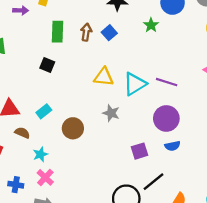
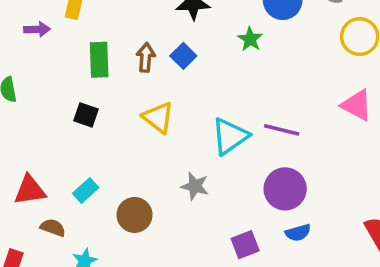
yellow triangle: (104, 77) -> (158, 117), moved, turned 35

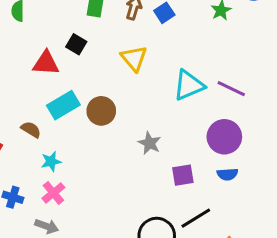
gray star: (195, 186) -> (149, 143), moved
red triangle: (30, 190) -> (46, 63), moved
cyan rectangle: (86, 191) -> (63, 105), size x1.5
brown circle: (135, 215) -> (101, 111), moved

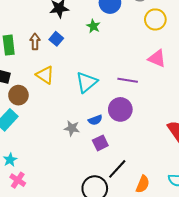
purple line: (231, 89) -> (128, 80), moved
brown circle: (101, 111) -> (18, 95), moved
blue semicircle: (227, 174) -> (95, 120), moved

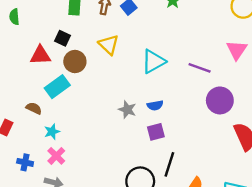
pink triangle: (157, 59) -> (237, 50), turned 30
purple circle: (120, 109) -> (220, 100), moved
black line: (117, 169) -> (169, 164), turned -35

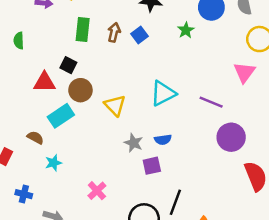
yellow triangle: (109, 45) -> (115, 105), moved
pink triangle: (237, 50) -> (244, 72), moved
purple square: (156, 132) -> (152, 166), moved
pink cross: (56, 156) -> (97, 191), moved

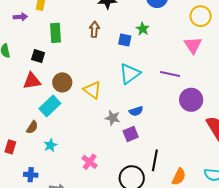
green star: (186, 30) -> (143, 29), moved
brown arrow: (114, 32) -> (94, 29), moved
blue square: (139, 35) -> (125, 40), moved, turned -32
black square: (68, 65) -> (38, 56), moved
brown semicircle: (35, 138) -> (32, 127), turned 104

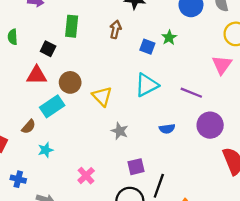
blue semicircle: (136, 111) -> (167, 129), moved
purple square: (131, 134) -> (136, 167), moved

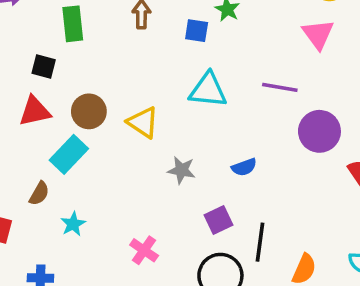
cyan triangle: (147, 85) -> (208, 90), turned 45
blue semicircle: (167, 129) -> (244, 167), moved

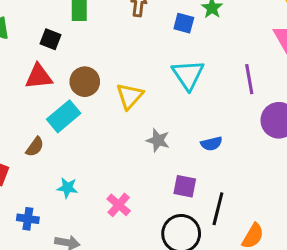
purple line: (280, 87) -> (249, 79), turned 64
cyan triangle: (208, 90) -> (188, 75), turned 44
yellow triangle: (143, 122) -> (130, 96), turned 32
purple square: (219, 220) -> (185, 186), turned 30
cyan star: (73, 224) -> (67, 188), moved, turned 30

